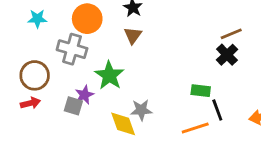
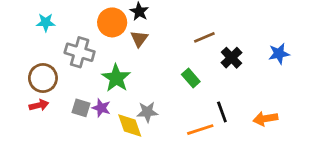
orange circle: (87, 19) -> (112, 22), moved
brown line: (231, 34) -> (204, 37), moved
green rectangle: (201, 91) -> (191, 78), moved, turned 42
purple star: (84, 95) -> (101, 108), moved, turned -30

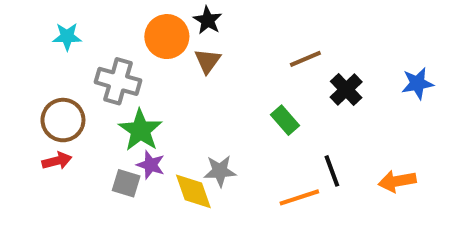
green star: (116, 78) -> (140, 130), moved
gray square: (81, 108) -> (126, 183), moved

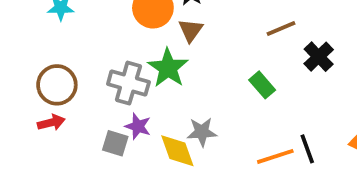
gray cross: (118, 81) -> (128, 83), moved
green star: (140, 130) -> (168, 68), moved
black line: (332, 171) -> (307, 149), moved

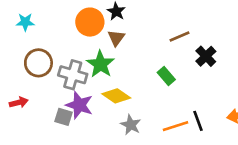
brown circle: (57, 85) -> (38, 63), moved
purple star: (138, 126) -> (79, 105), size x1.5
gray star: (202, 132) -> (131, 125), moved, turned 30
yellow diamond: (177, 151) -> (116, 96), moved, turned -36

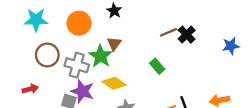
cyan star: (25, 22) -> (36, 20), size x1.5
orange circle: (90, 22) -> (79, 23), moved
brown triangle: (116, 38) -> (114, 44), moved
black cross: (206, 56) -> (187, 35), moved

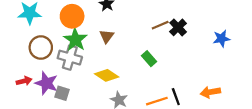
green star: (101, 56) -> (75, 40), moved
purple star: (82, 91) -> (46, 83), moved

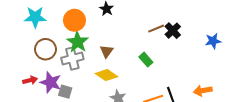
brown triangle: (107, 36) -> (107, 51), moved
gray cross: (70, 58) -> (72, 59), turned -30

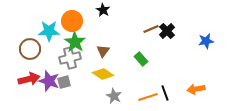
cyan star: (35, 17) -> (49, 31), moved
brown circle: (46, 49) -> (30, 49), moved
red arrow: (30, 80) -> (29, 79), size x1.5
gray square: (65, 92) -> (64, 82), moved, turned -32

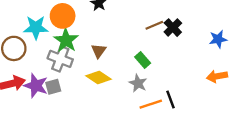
gray cross: (70, 58) -> (60, 59), turned 35
orange arrow: (196, 89) -> (217, 76), moved
gray star: (114, 96) -> (138, 83), moved

